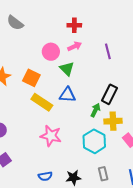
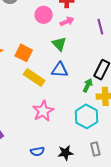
pink circle: (51, 52) -> (44, 15), moved
pink star: (51, 136) -> (43, 111), turned 30

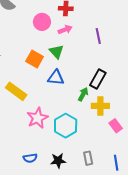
orange square: (24, 53) -> (35, 59), moved
yellow rectangle: (34, 77) -> (16, 91), moved
cyan hexagon: (86, 116) -> (66, 126), moved

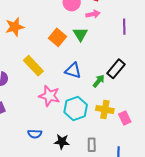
blue triangle: (56, 78) -> (73, 71), moved
yellow cross: (100, 106) -> (105, 109), moved
pink star: (37, 118) -> (49, 96), turned 30

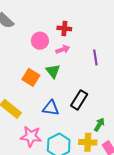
black rectangle: (116, 69) -> (79, 100), moved
green arrow: (99, 81) -> (99, 125), moved

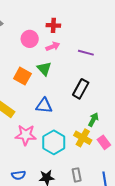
purple line: (95, 57) -> (86, 53), turned -63
black rectangle: (79, 100) -> (81, 89), moved
yellow cross: (88, 142) -> (83, 138), turned 30

